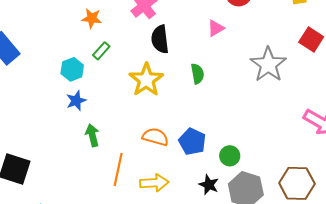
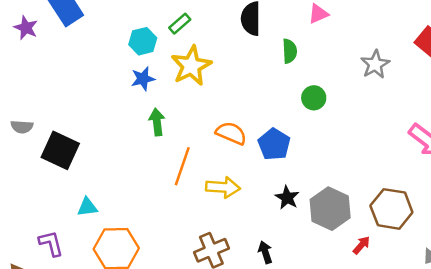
gray star: (268, 64) -> (375, 64), size x0.7
green semicircle: (197, 74) -> (290, 51), moved
yellow star: (146, 80) -> (191, 66), moved
green circle: (230, 156) -> (314, 98), moved

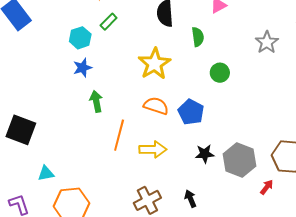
yellow star: (191, 66) -> (154, 64), moved
black star: (287, 198) -> (205, 154), turned -30

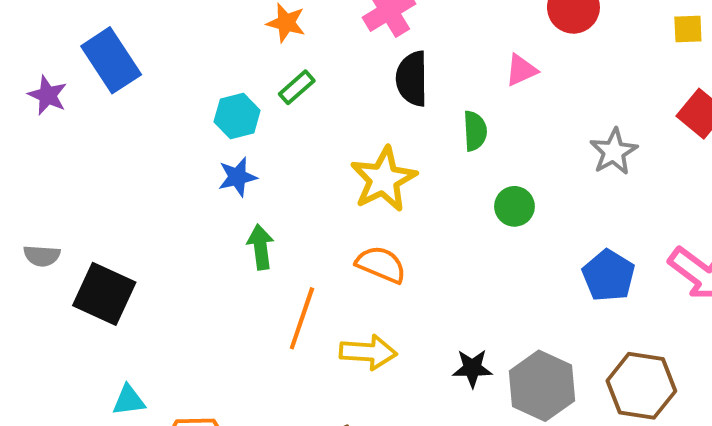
blue pentagon: (191, 112) -> (609, 276), moved
cyan triangle: (46, 173) -> (129, 400), moved

